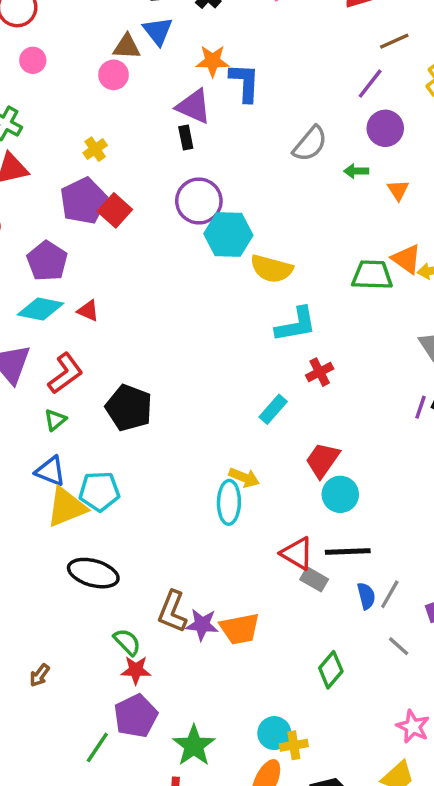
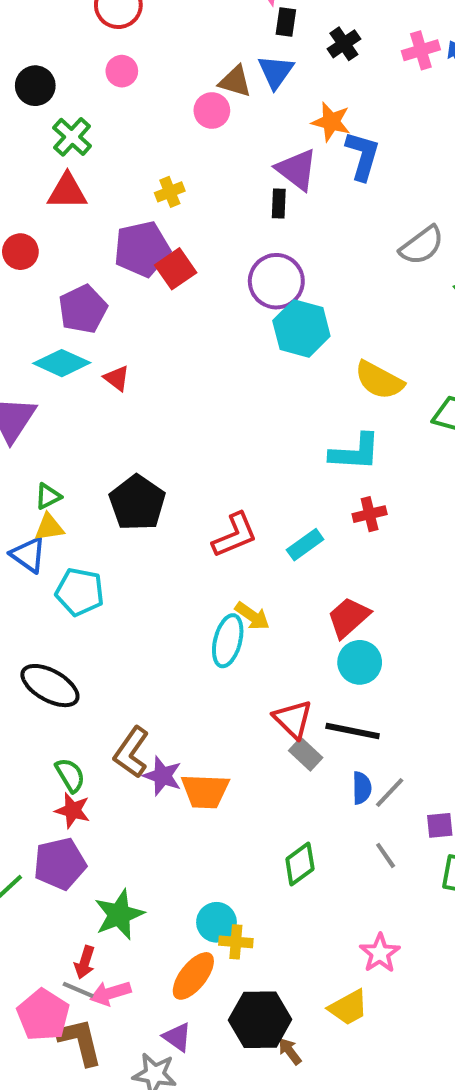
yellow semicircle: (272, 269) -> (379, 380), moved
red L-shape: (65, 373) -> (235, 535), moved
yellow triangle: (67, 507) -> (49, 527), moved, size x0.6

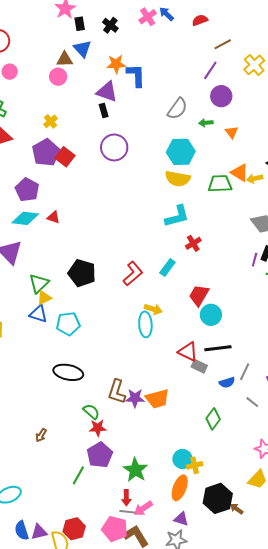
cyan hexagon: (301, 328) -> (181, 152), moved
green triangle: (48, 496) -> (39, 283), size x1.5
blue semicircle: (362, 788) -> (227, 382), moved, turned 91

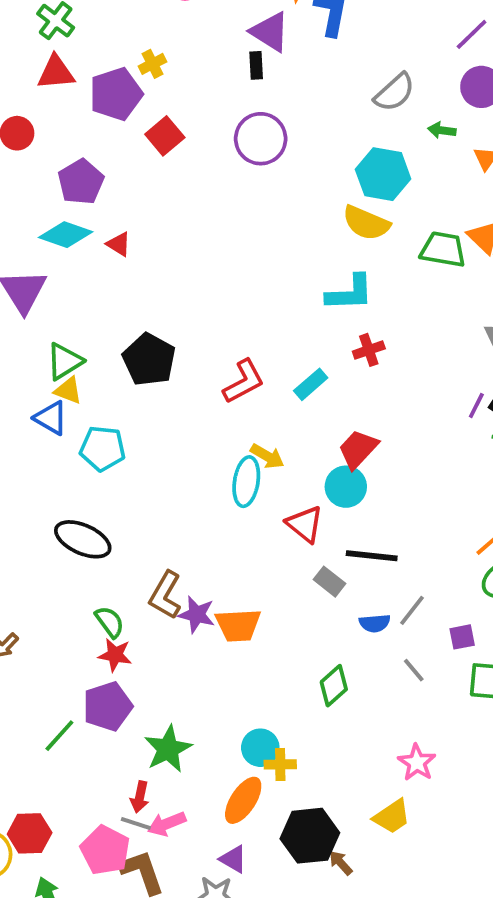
purple pentagon: (46, 152) -> (116, 94), moved
yellow triangle: (44, 298) -> (68, 390), turned 35
cyan circle: (211, 315) -> (346, 487), moved
red triangle: (188, 352) -> (305, 524), moved

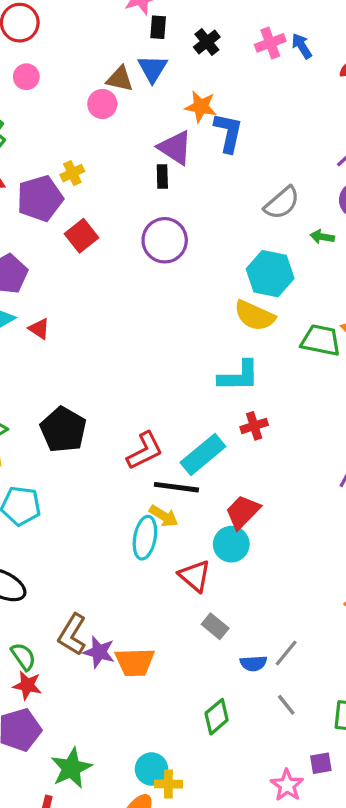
cyan rectangle: (311, 384) -> (203, 455), size x1.5
black line: (372, 556) -> (176, 487), moved
purple square: (462, 637) -> (321, 763), moved

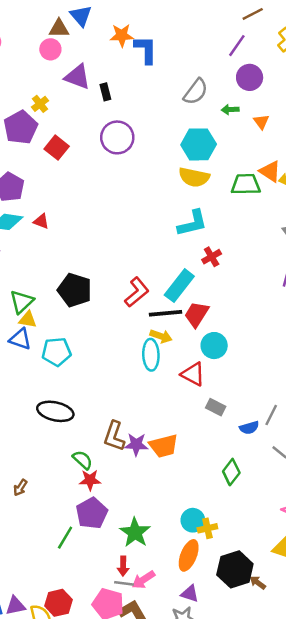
purple triangle: (175, 148) -> (77, 77), moved
red trapezoid: (243, 512) -> (197, 314), moved

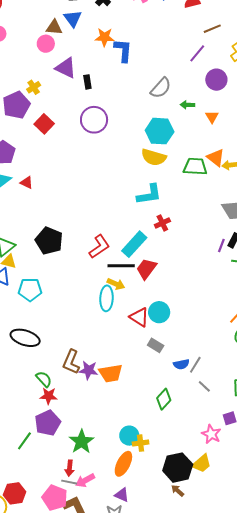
purple circle: (250, 77) -> (216, 80), moved
cyan circle: (214, 346) -> (159, 312), moved
gray line: (271, 415) -> (195, 365), moved
black hexagon: (235, 569) -> (178, 468), moved

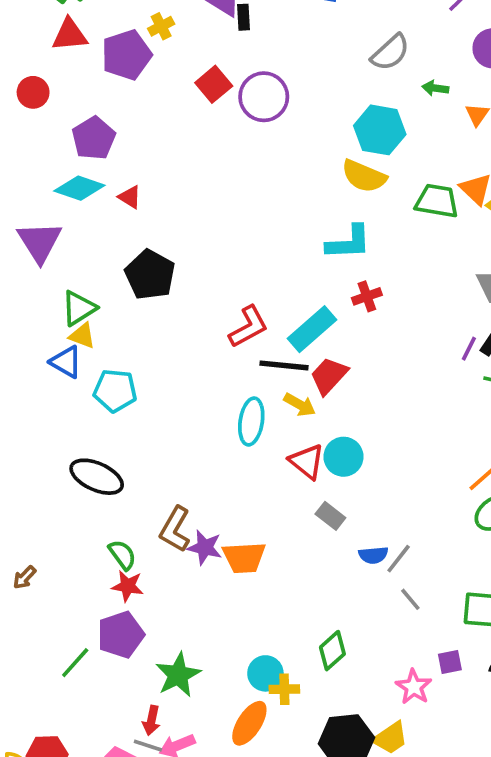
black rectangle: (87, 82) -> (244, 17), moved
red square: (44, 124) -> (214, 84), moved
black pentagon: (49, 241) -> (150, 275), moved
yellow arrow: (116, 284) -> (300, 405), moved
green diamond: (164, 399) -> (332, 651), moved

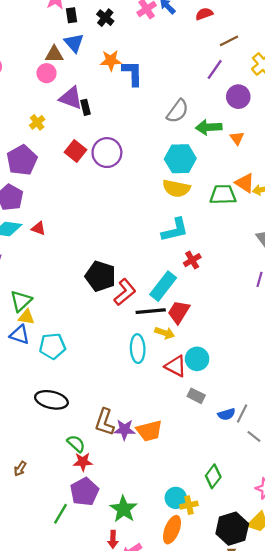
purple pentagon: (126, 55) -> (22, 160), moved
green arrow: (435, 88) -> (209, 127), size x1.6
black pentagon: (150, 275) -> (100, 276), moved

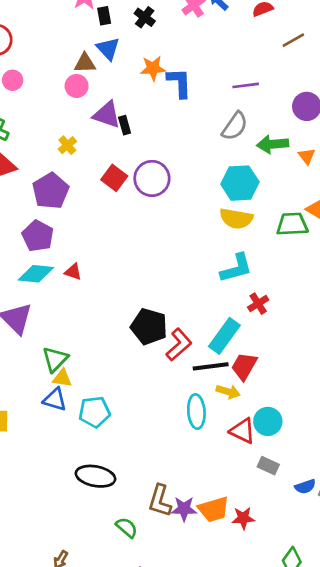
purple line: (215, 69) -> (246, 85), moved, turned 50
red star: (83, 462) -> (243, 518), moved

